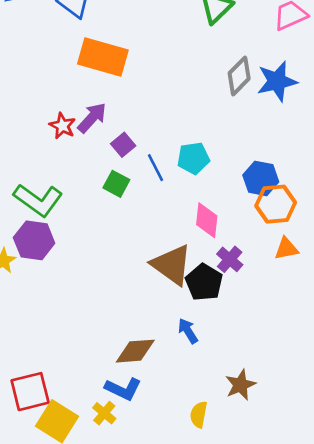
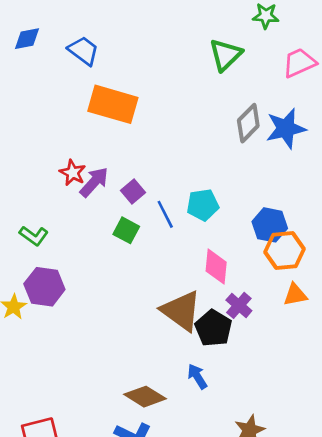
purple arrow: (92, 118) -> (94, 182), moved
green L-shape: (38, 200) -> (34, 236), moved, size x0.6
brown diamond: (135, 351) -> (145, 397), turned 36

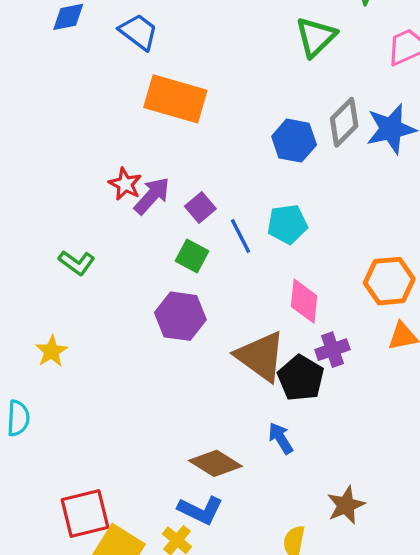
blue hexagon: (270, 225) -> (294, 141), moved
purple hexagon: (44, 287) -> (180, 316), moved
purple cross: (239, 305) -> (332, 350), turned 30

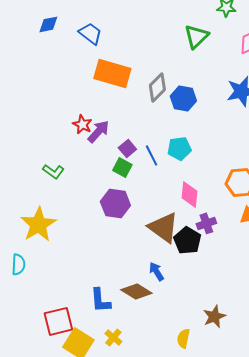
gray diamond: (344, 122) -> (157, 87), moved
purple square: (200, 207) -> (127, 148), moved
yellow star: (52, 351) -> (38, 224), size x1.8
blue arrow: (281, 438) -> (156, 271), moved
blue L-shape: (200, 510) -> (100, 300), moved, turned 60

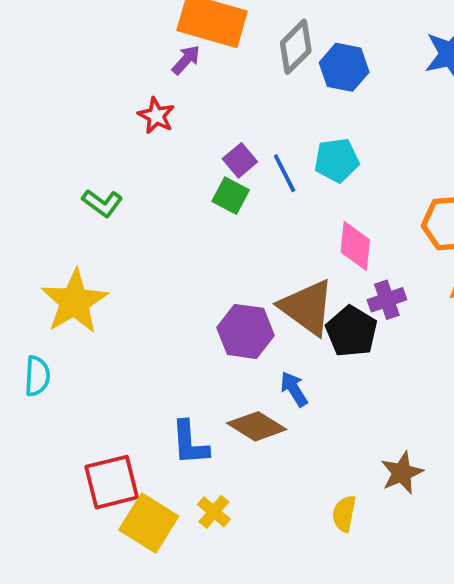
purple arrow: (98, 131) -> (186, 60), moved, size x0.7
purple hexagon: (115, 203) -> (246, 331), moved

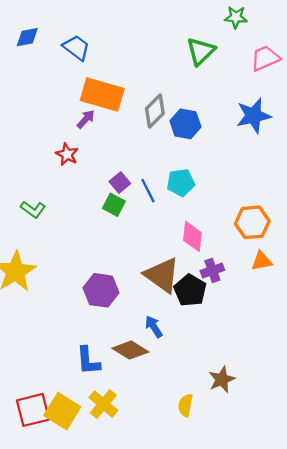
purple hexagon: (246, 331) -> (101, 290), moved
red square: (112, 482) -> (33, 410), moved
yellow cross: (214, 512) -> (103, 404), size x1.4

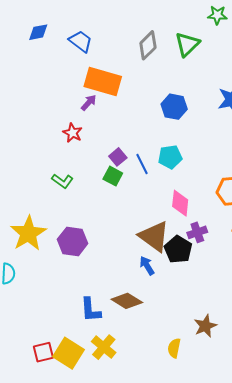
gray diamond: (155, 111) -> (148, 45), moved
green L-shape: (33, 209) -> (62, 181), moved
purple hexagon: (101, 290) -> (73, 241), moved
blue arrow: (154, 327) -> (147, 266), moved
red square: (33, 410) -> (43, 352), size x0.7

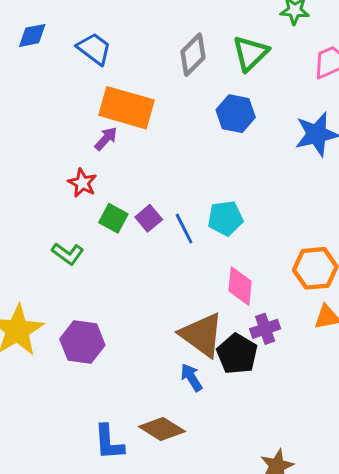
blue hexagon: (174, 107) -> (236, 114), moved
green square: (113, 176) -> (113, 218), moved

